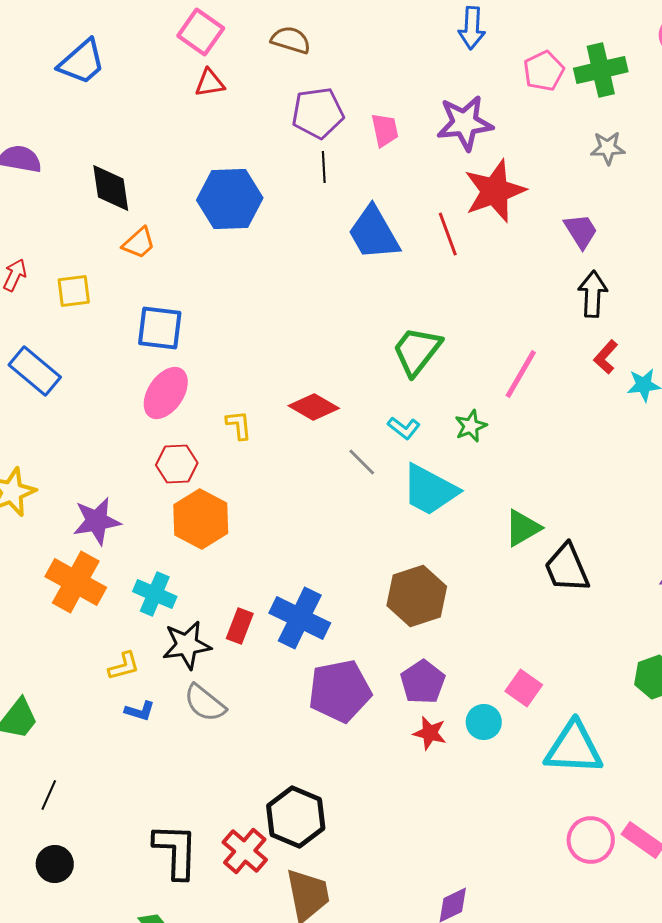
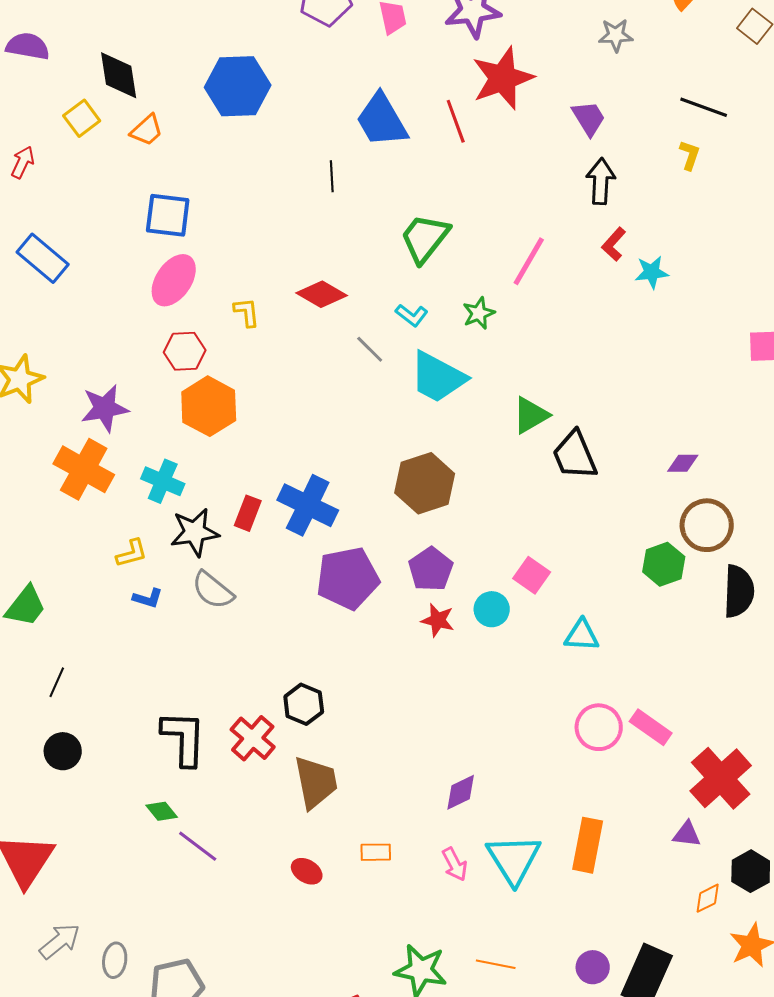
black line: (324, 167) -> (332, 176), moved
yellow square: (74, 291) -> (82, 118), moved, turned -30
cyan triangle: (574, 748) -> (582, 635), size x0.6
black hexagon: (296, 817) -> (304, 704), size x0.7

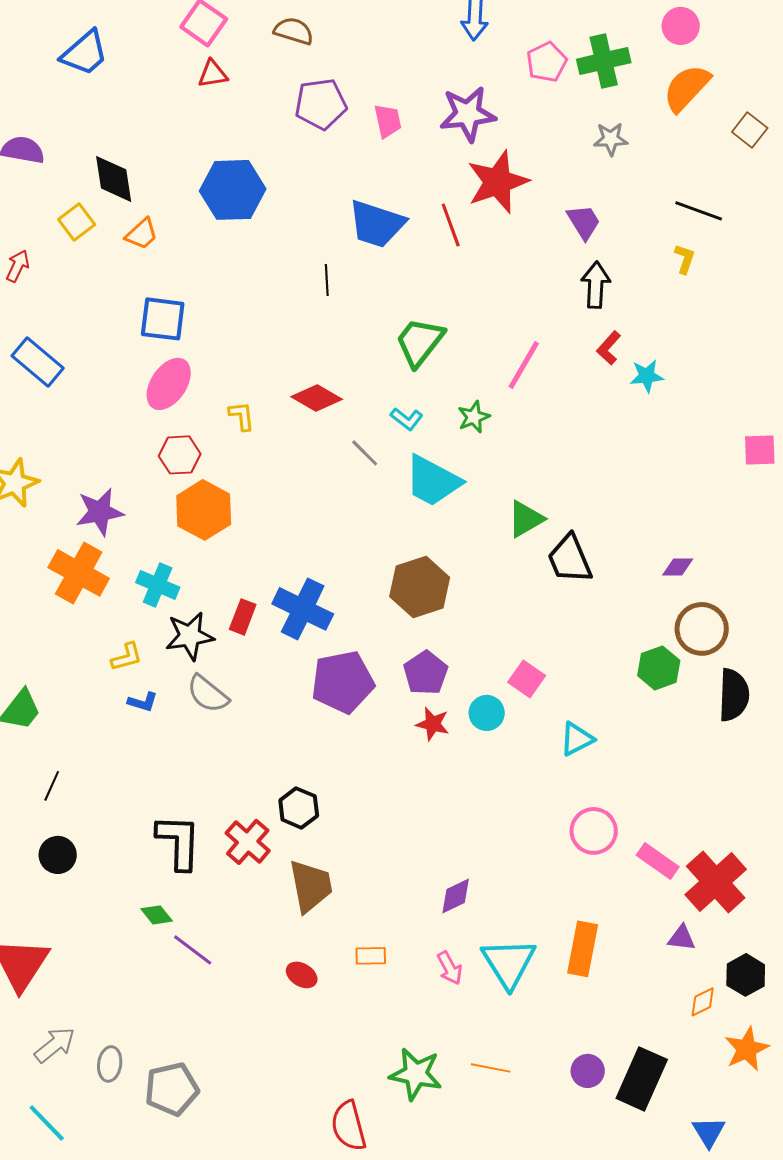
blue trapezoid: (382, 120) -> (377, 224), turned -42
cyan triangle: (582, 635) -> (577, 739), turned -30
pink rectangle: (651, 727) -> (658, 861), moved

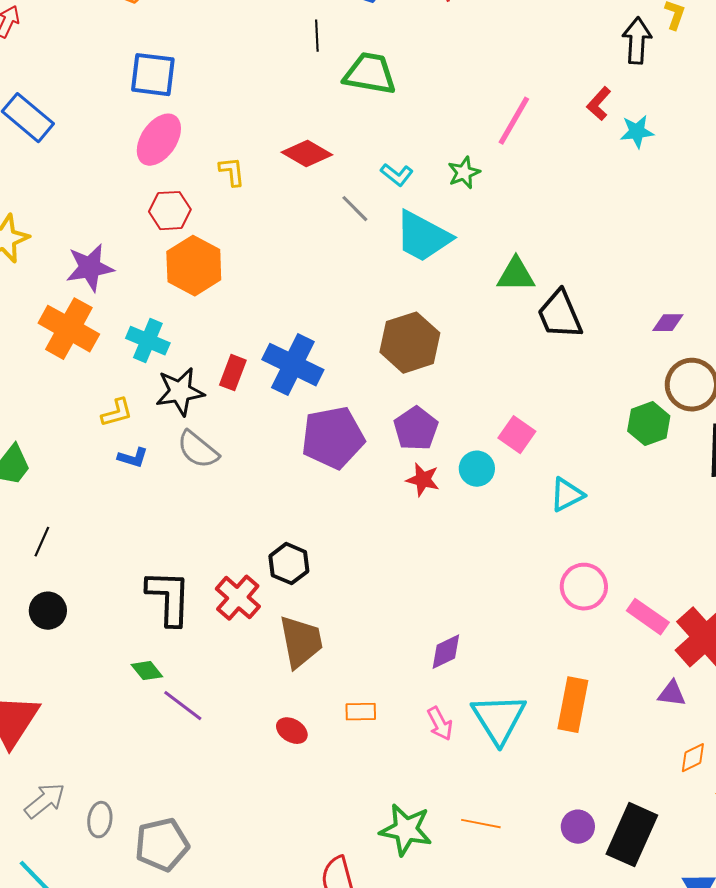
black arrow: (596, 285) -> (637, 41), moved
green trapezoid: (420, 342) -> (370, 74), moved, turned 62
green triangle: (526, 519) -> (516, 275), turned 30

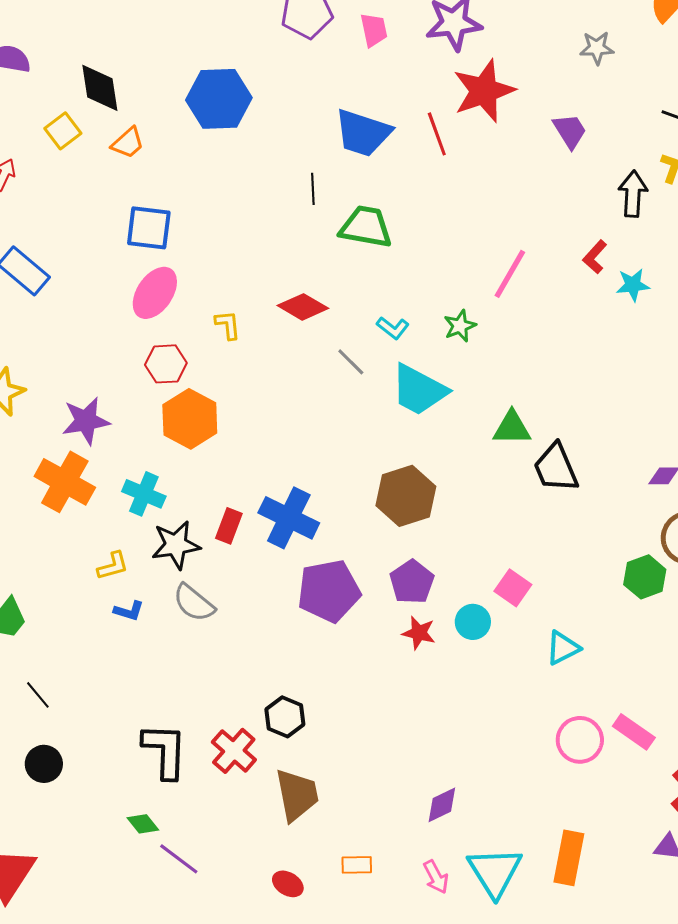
black line: (42, 542) -> (38, 695), turned -64
pink rectangle: (648, 617) -> (634, 732), moved

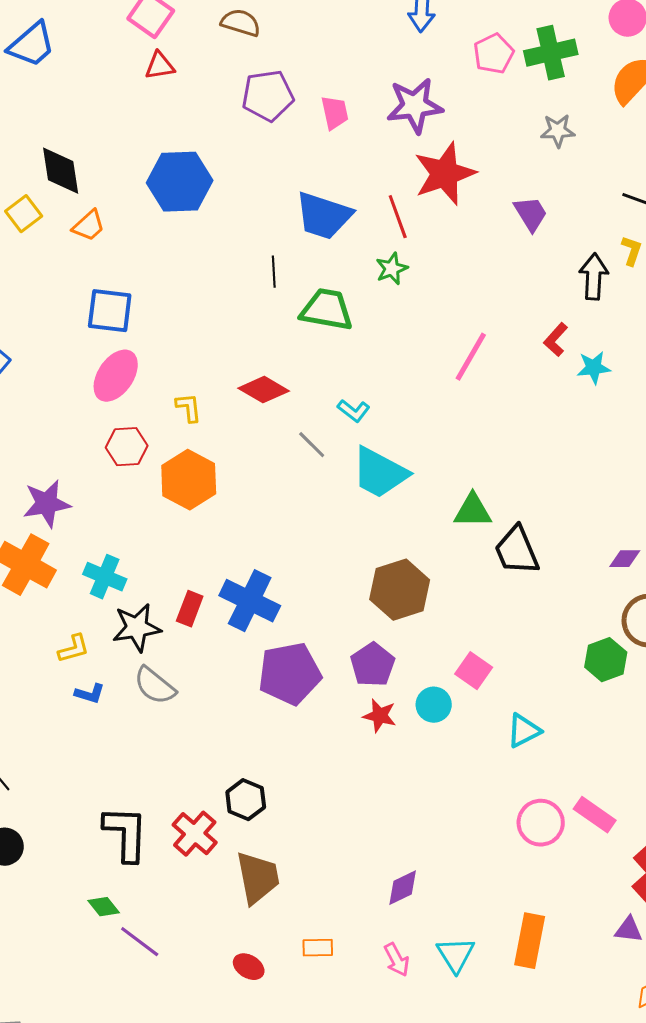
green star: (460, 326) -> (392, 269), moved
orange hexagon: (190, 419) -> (189, 480), moved
brown hexagon: (406, 496) -> (400, 590), moved
cyan triangle: (495, 872) -> (456, 955), size x0.7

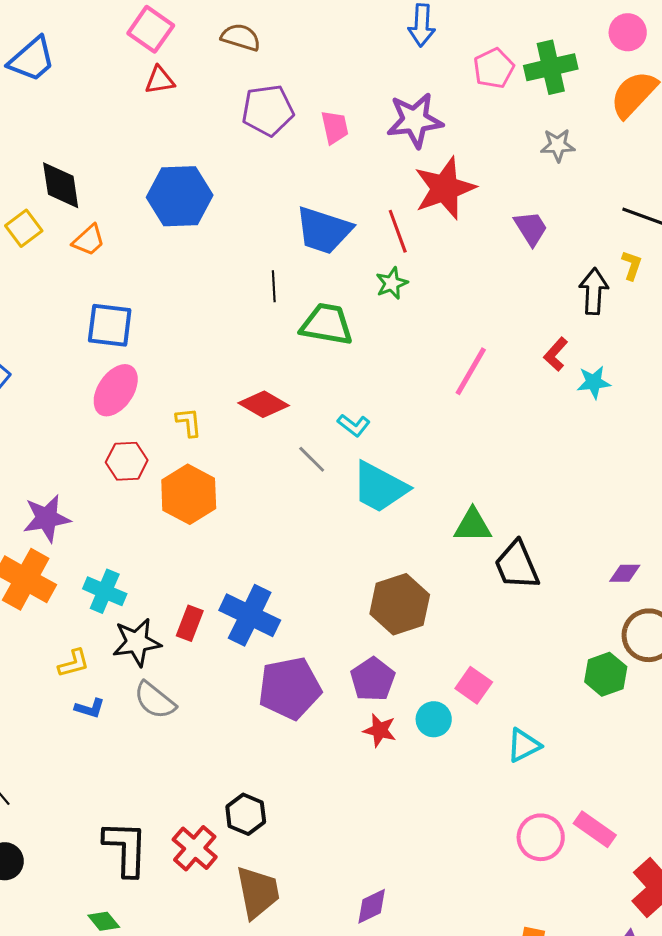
purple diamond: (403, 888) -> (372, 906), moved

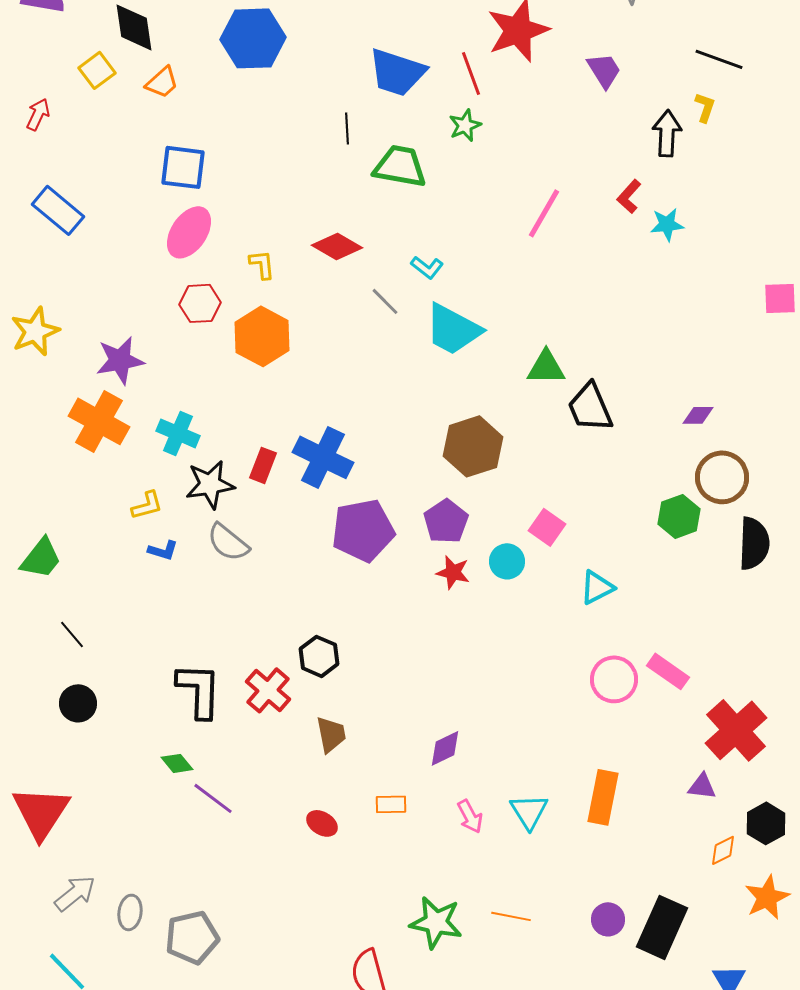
brown trapezoid: (258, 892) -> (331, 734), size x0.7

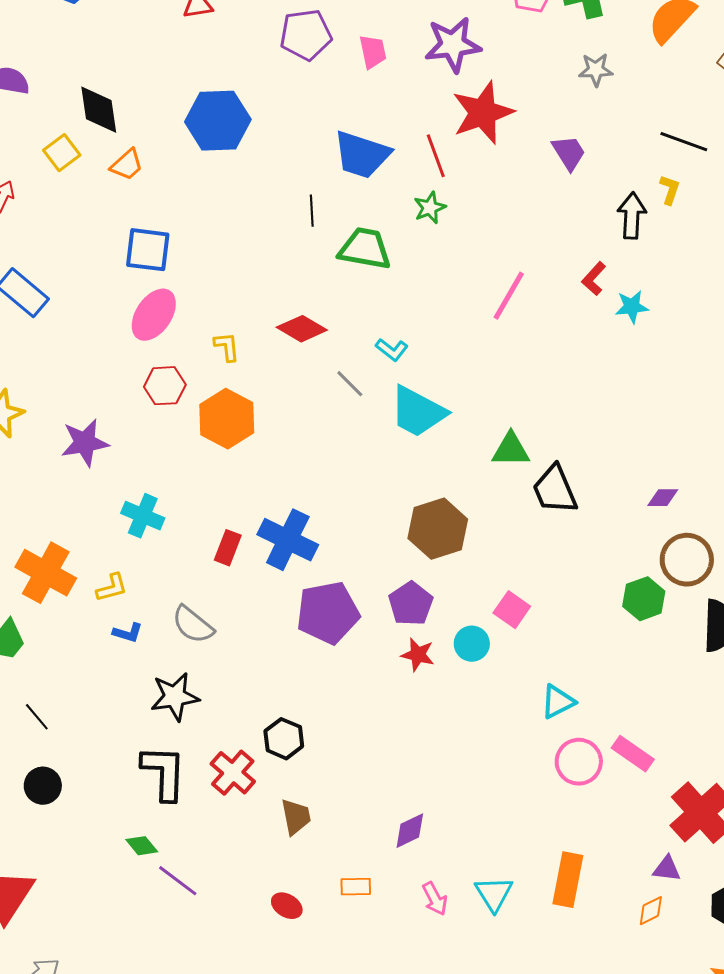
orange cross: (99, 421) -> (46, 573), moved
black star: (210, 484) -> (175, 697), moved
cyan triangle: (597, 587) -> (558, 702), moved
orange diamond: (723, 850) -> (651, 911), moved

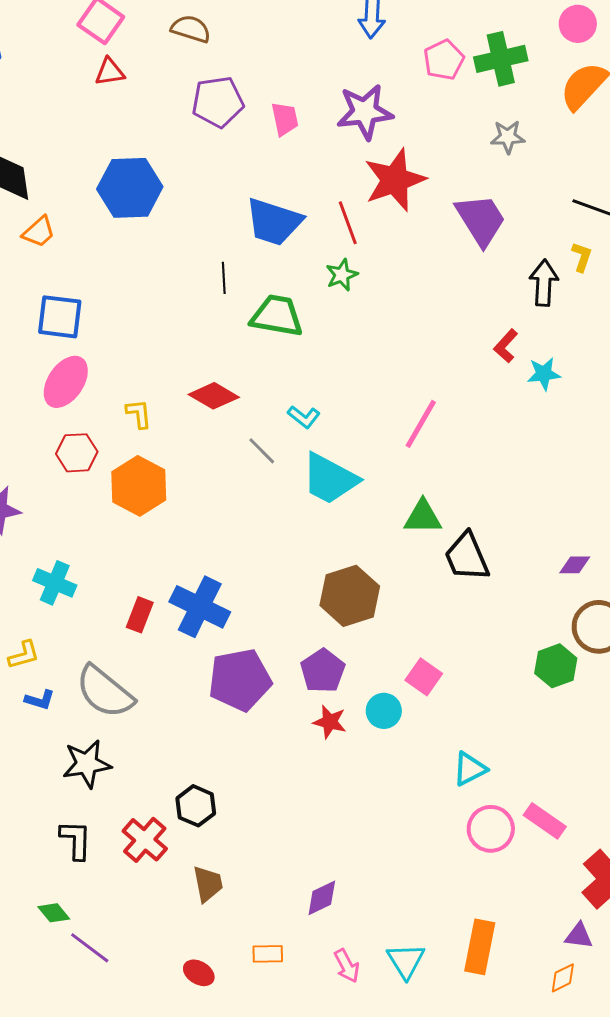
purple trapezoid: (569, 153) -> (481, 220), size x1.5
pink line: (509, 296) -> (421, 424), moved
gray semicircle: (193, 625) -> (105, 692), size x1.4
black L-shape: (164, 773) -> (76, 840), size x0.7

